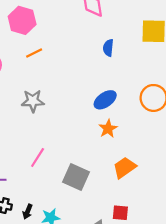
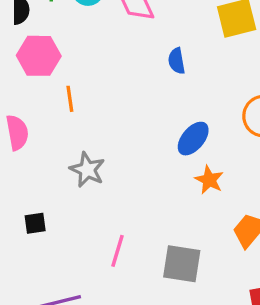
orange line: (34, 53) -> (70, 99), turned -56
gray star: (33, 101) -> (87, 170), turned -30

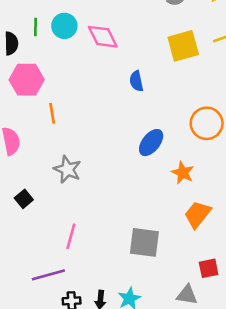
orange star: (209, 180) -> (183, 173), moved
black square: (35, 223) -> (24, 199), moved, turned -30
pink line: (117, 251) -> (71, 236), moved

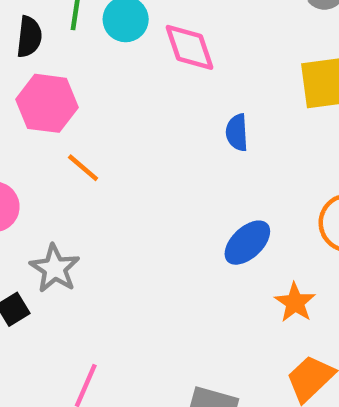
orange line: (52, 113) -> (83, 168), turned -48
gray star: (67, 169) -> (55, 268), moved

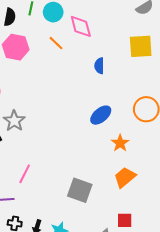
orange line: (83, 168) -> (56, 43), moved

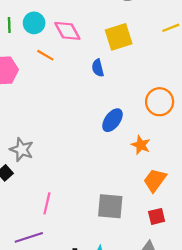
yellow square: (141, 46) -> (119, 37), moved
red square: (125, 220) -> (157, 216), moved

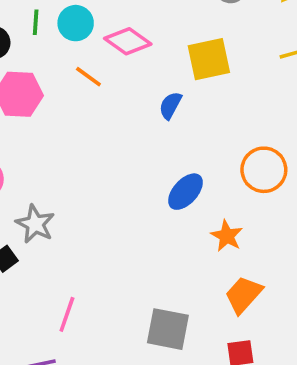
pink diamond: (67, 31) -> (128, 41), turned -32
blue semicircle: (98, 68) -> (170, 105), turned 36

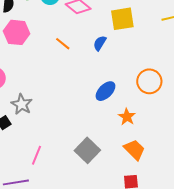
orange line: (88, 77) -> (63, 44), moved
orange trapezoid: (244, 295) -> (134, 150), turned 90
gray square: (168, 329) -> (87, 150), moved, turned 30

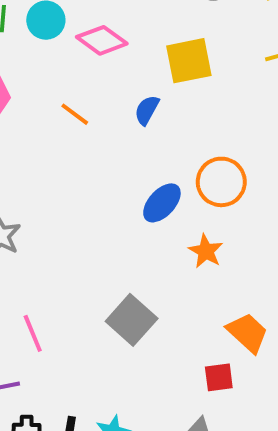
orange circle: (149, 81) -> (221, 182), moved
orange trapezoid: (134, 150) -> (248, 333), moved
pink line: (36, 155) -> (33, 333), turned -42

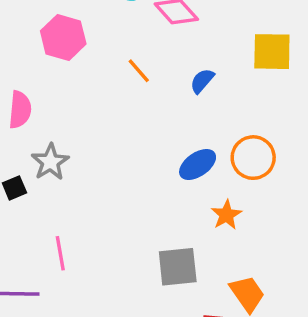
yellow square: (189, 61) -> (272, 52), moved
gray square: (132, 320) -> (178, 267), moved, turned 30

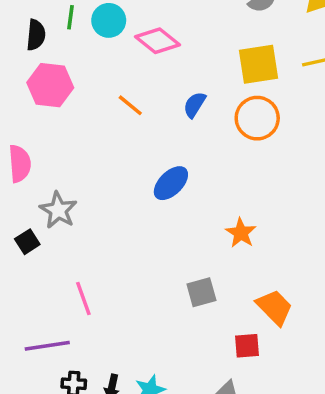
orange circle: (253, 158) -> (257, 118), moved
blue ellipse: (198, 164) -> (171, 183), moved
gray square: (178, 267) -> (201, 292), size x0.7

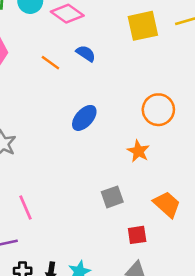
blue semicircle: (195, 105) -> (86, 53), moved, turned 96
orange circle: (257, 118) -> (158, 110), moved
red square: (247, 346) -> (137, 235), moved

